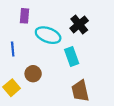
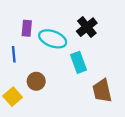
purple rectangle: (24, 16) -> (27, 28), moved
brown trapezoid: (80, 91) -> (102, 91), moved

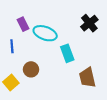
black cross: (87, 27) -> (89, 23), moved
purple rectangle: (27, 28) -> (23, 24), turned -32

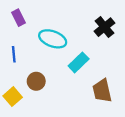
purple rectangle: (23, 24) -> (19, 18), moved
cyan rectangle: (67, 53) -> (79, 62), turned 66

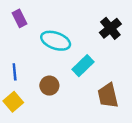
blue line: (14, 54) -> (15, 72), moved
brown circle: (36, 81) -> (49, 86), moved

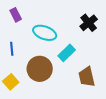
blue line: (15, 72) -> (12, 49), moved
brown circle: (49, 86) -> (40, 69), size x1.6

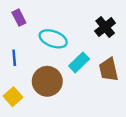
brown trapezoid: (87, 77) -> (109, 70), moved

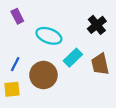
blue line: (14, 58) -> (15, 64), moved, turned 32
yellow square: (13, 97) -> (12, 89), turned 35

